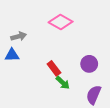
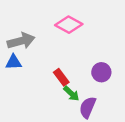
gray arrow: (19, 36) -> (21, 41), size x1.5
purple semicircle: (94, 95) -> (88, 107), moved

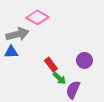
pink diamond: (69, 25) -> (37, 17), moved

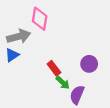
pink diamond: (37, 17) -> (40, 19), turned 70
blue triangle: (11, 52) -> (12, 55), turned -32

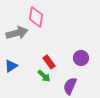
blue triangle: (12, 55) -> (11, 66), moved
green arrow: (63, 83) -> (44, 76), moved

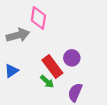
purple circle: (81, 58) -> (72, 58), moved
red rectangle: (49, 62) -> (52, 66), size x1.5

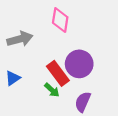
pink diamond: (38, 18) -> (60, 20), moved
purple circle: (72, 58) -> (79, 64), size x1.5

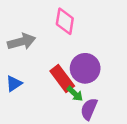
green arrow: (52, 90) -> (75, 94), moved

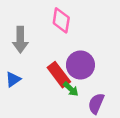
gray arrow: (22, 42) -> (20, 40), turned 105
purple semicircle: (89, 109) -> (96, 103), moved

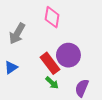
gray arrow: (20, 40) -> (17, 34), turned 30
green arrow: (71, 89) -> (52, 83), moved

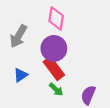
purple circle: (68, 55) -> (54, 48), moved
blue triangle: (11, 67) -> (21, 75), moved

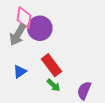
pink diamond: (56, 18) -> (24, 18), moved
purple circle: (54, 48) -> (40, 28), moved

